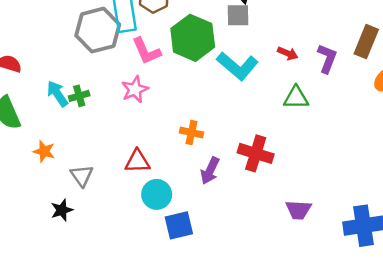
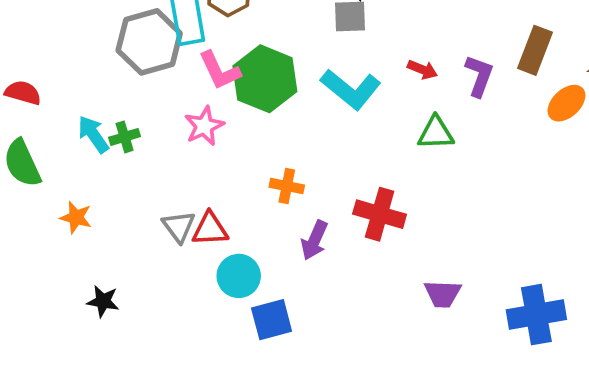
green hexagon: (193, 38) -> (265, 79), moved
gray triangle: (82, 176) -> (179, 227), moved
black star: (62, 210) -> (103, 301), turned 30

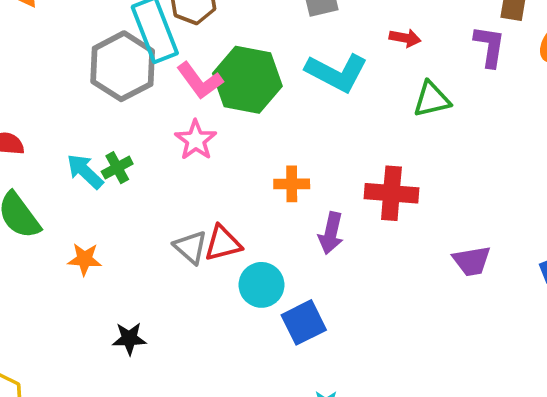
purple L-shape: (479, 76) -> (490, 46), moved

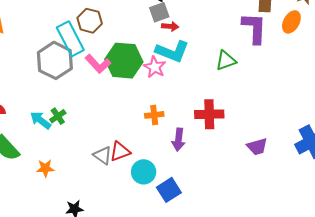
red arrow: (405, 38) -> (170, 26), moved
purple L-shape: (490, 46) -> (254, 28), size x1.4
pink star: (196, 140) -> (155, 67), moved

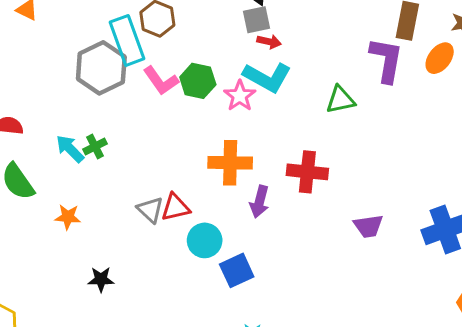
green hexagon: (124, 61) -> (198, 81), size x0.7
orange cross: (154, 115) -> (230, 163), size x1.6

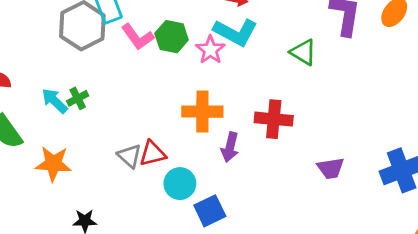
green triangle: (340, 100) -> (303, 52), turned 44
orange star: (68, 217) -> (53, 164), size x1.5

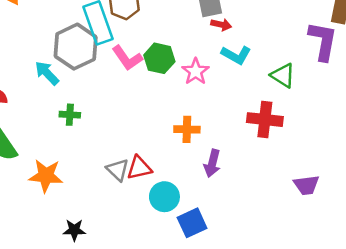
cyan L-shape: (236, 32) -> (236, 55), moved, size x0.7
green cross: (78, 98) -> (70, 115), turned 30
cyan arrow: (55, 101) -> (47, 73), moved
orange cross: (202, 112) -> (187, 129), size x0.7
red cross: (274, 119) -> (265, 120), moved

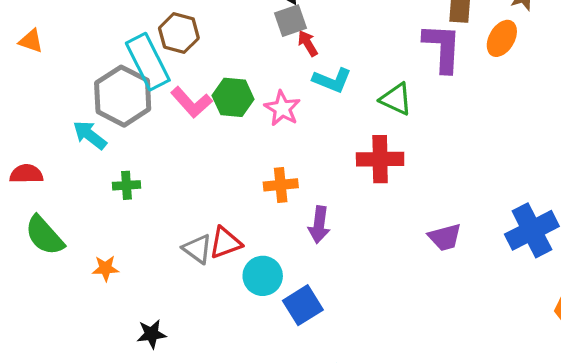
red arrow: (221, 25) -> (308, 43), turned -126
orange star: (46, 176) -> (106, 268), size x0.6

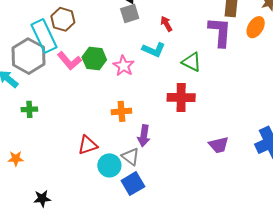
red arrow: (308, 43) -> (166, 24), moved
gray triangle: (197, 249) -> (130, 157), moved

